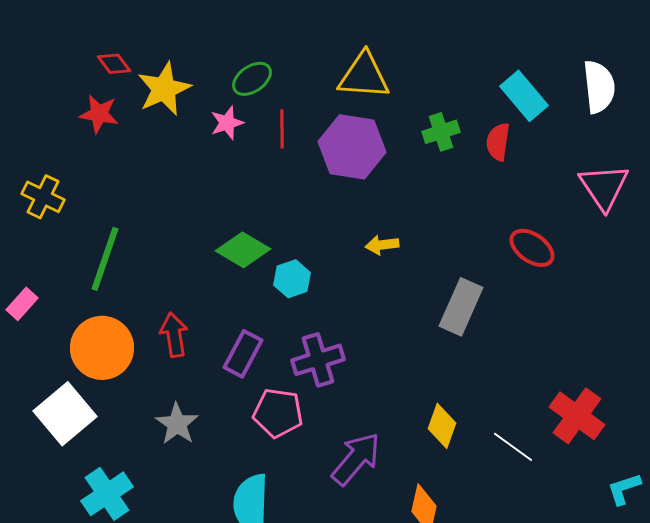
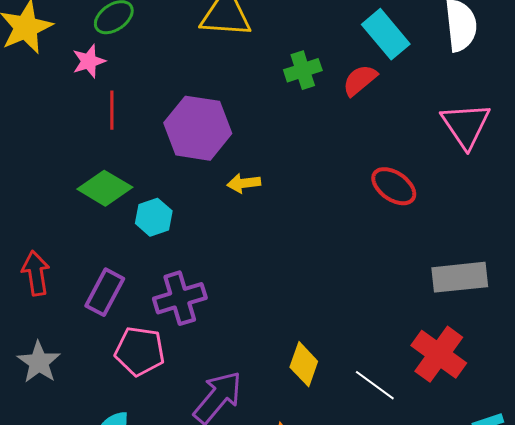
red line: (282, 129) -> (112, 110), moved
red semicircle: (498, 142) -> (360, 80), turned 42
purple hexagon: (352, 147) -> (198, 128), moved
gray rectangle: (461, 307) -> (460, 277), moved, turned 60

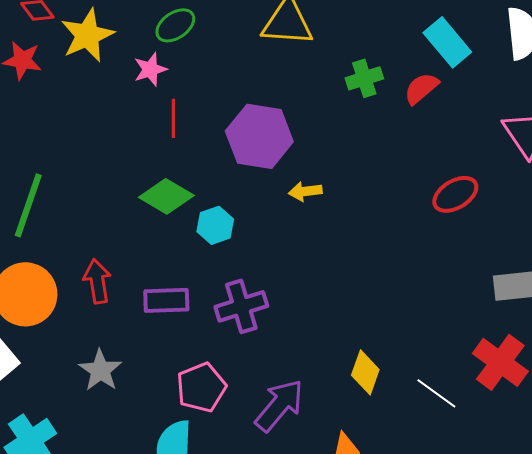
red ellipse: (394, 186) -> (455, 194), turned -66
purple rectangle: (105, 292) -> (166, 300), turned 60
pink pentagon: (140, 351) -> (201, 387), moved, turned -30

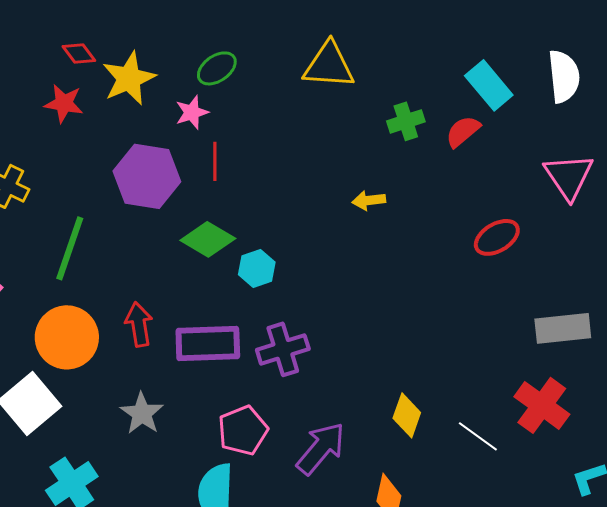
purple hexagon: (259, 136) -> (147, 176), moved
yellow arrow: (305, 191) -> (369, 200), moved
purple rectangle: (166, 300) -> (208, 343), size x1.4

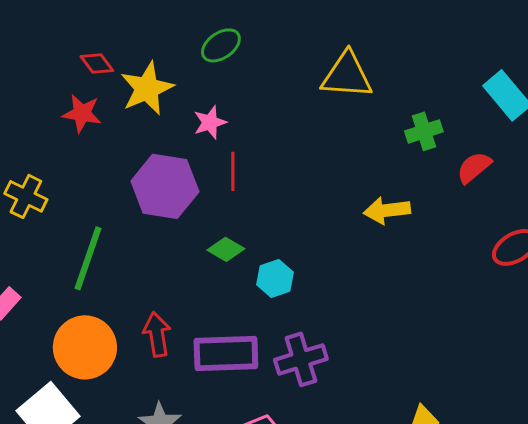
green ellipse: (217, 68) -> (221, 45), moved
red semicircle: (463, 131) -> (474, 167), moved
yellow arrow: (369, 200) -> (387, 210), size x1.4
green diamond: (208, 239) -> (226, 249), size x0.7

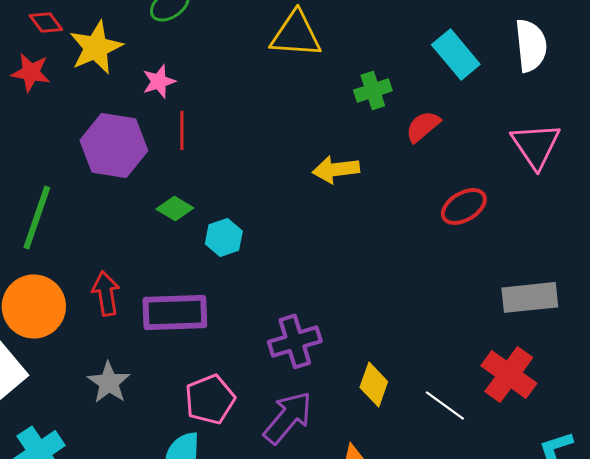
purple cross: (301, 359) -> (295, 341), moved

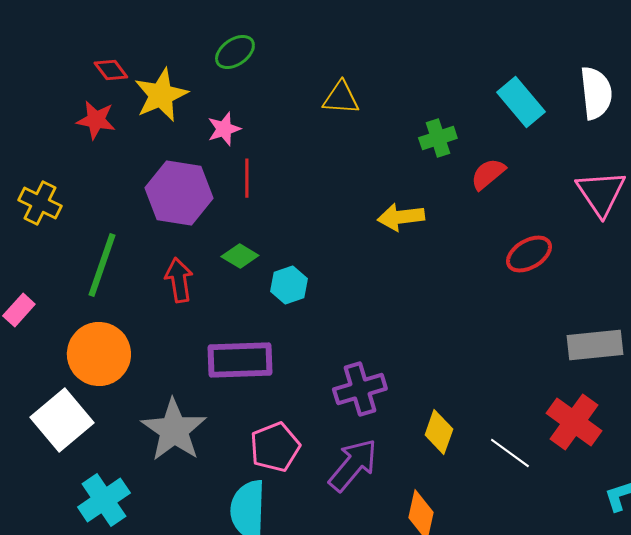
yellow triangle: (296, 34) -> (341, 98), moved, size x0.7
red arrow: (106, 293) -> (179, 280), moved
gray star: (109, 382) -> (174, 430), size x1.5

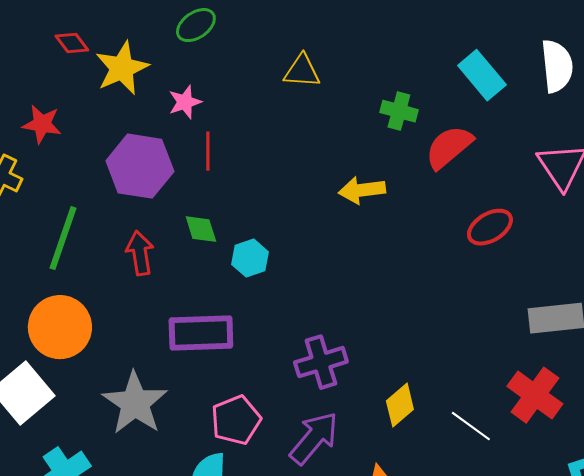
red star: (96, 120) -> (42, 124), moved
green cross: (438, 138) -> (399, 111), turned 33
red semicircle: (488, 174) -> (449, 147), size x1.4
green diamond: (240, 256) -> (201, 229), turned 42
yellow diamond: (439, 432) -> (400, 405), turned 30

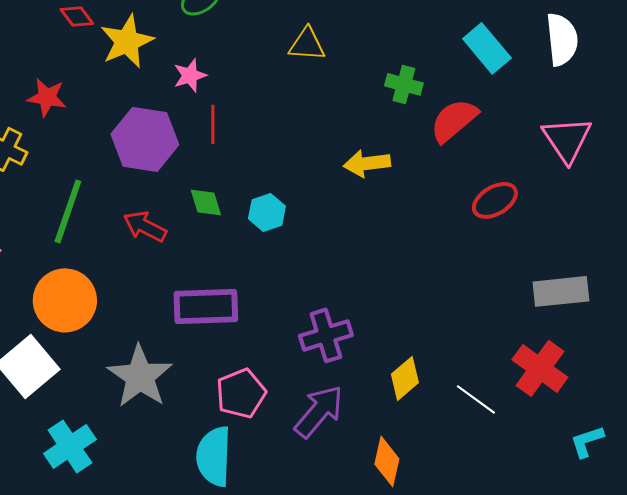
red arrow: (140, 253) -> (145, 226), turned -54
cyan hexagon: (250, 258) -> (267, 212), moved

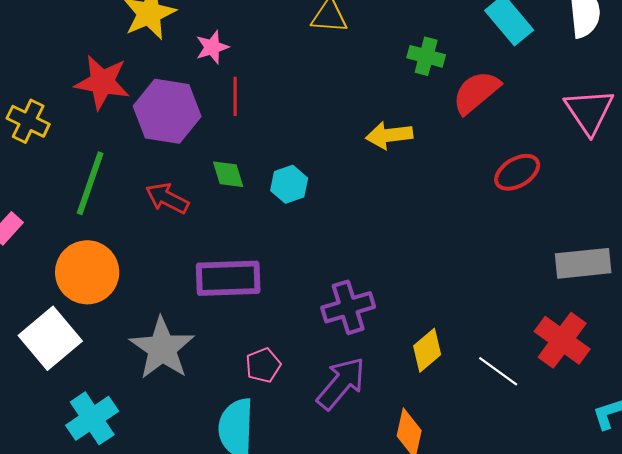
red star: (47, 97) -> (102, 82), moved, size x1.4
pink pentagon: (241, 393) -> (263, 365), size x0.7

